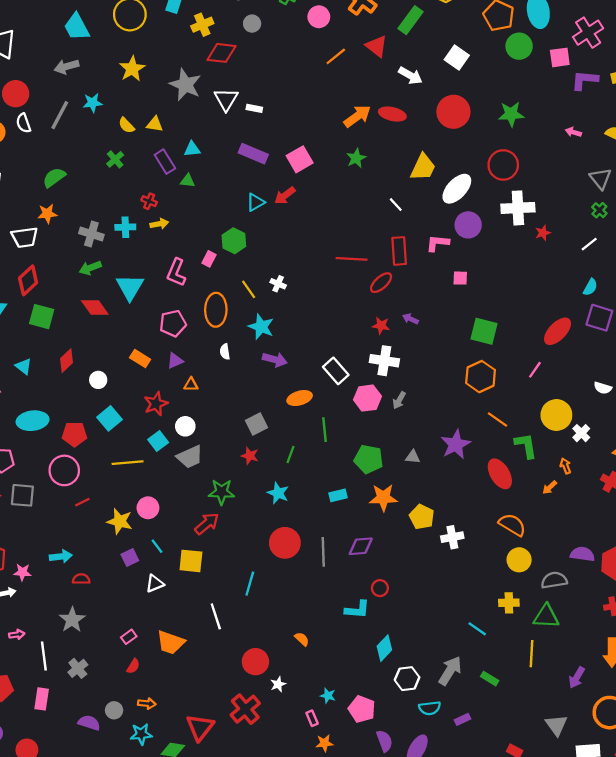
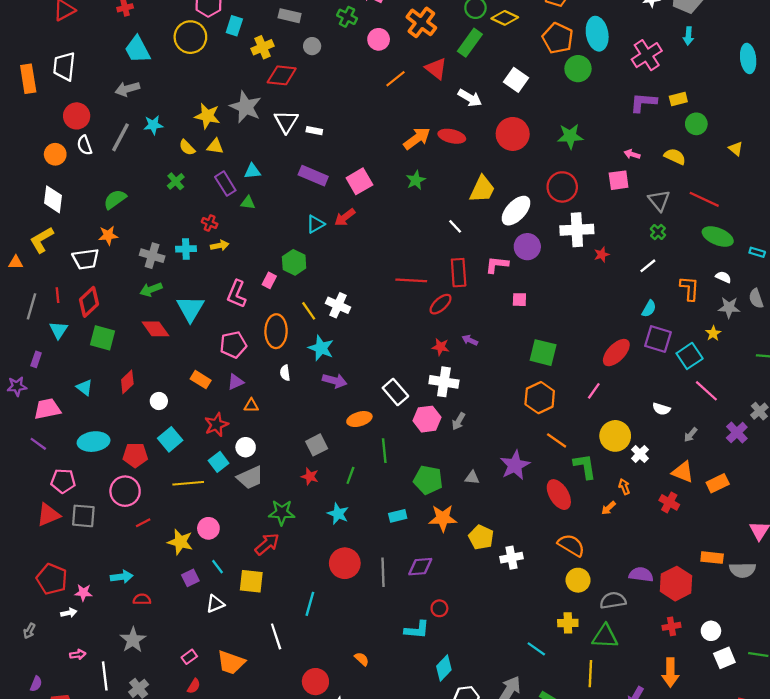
pink square: (560, 57) -> (619, 180), moved
yellow star: (132, 69) -> (207, 116), moved, turned -30
white cross: (278, 284) -> (338, 305), size x1.5

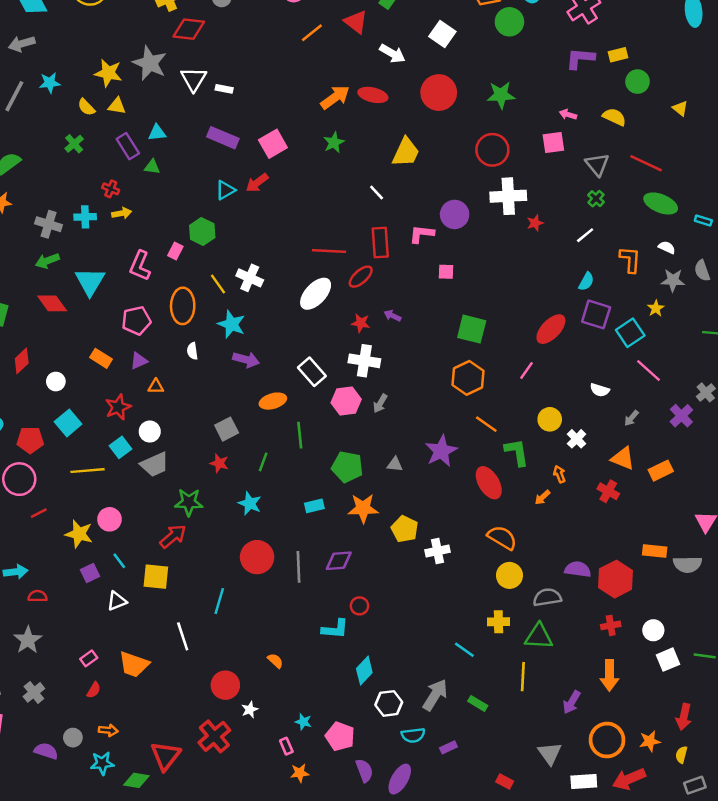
white ellipse: (516, 211) -> (316, 294), moved
yellow circle: (615, 436) -> (550, 419), size x0.7

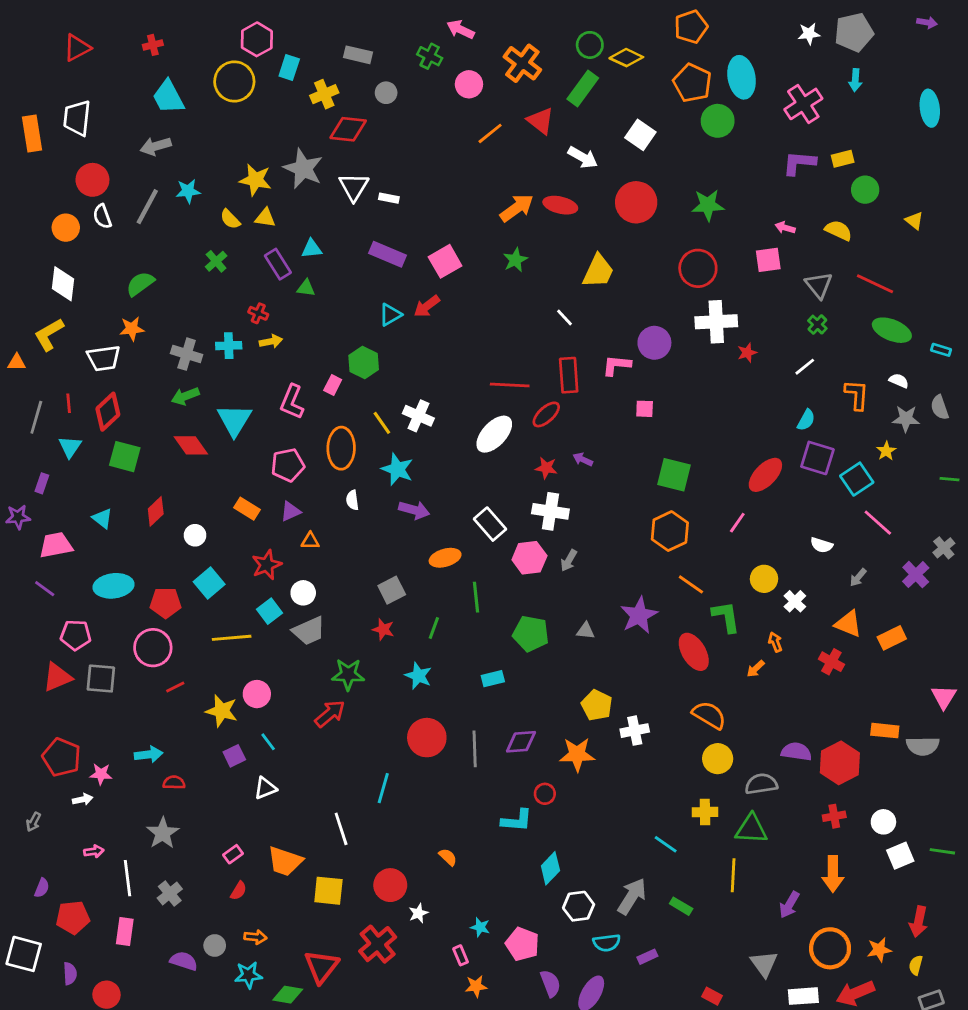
orange star: (363, 508) -> (577, 754), moved
yellow square: (156, 577) -> (328, 891), moved

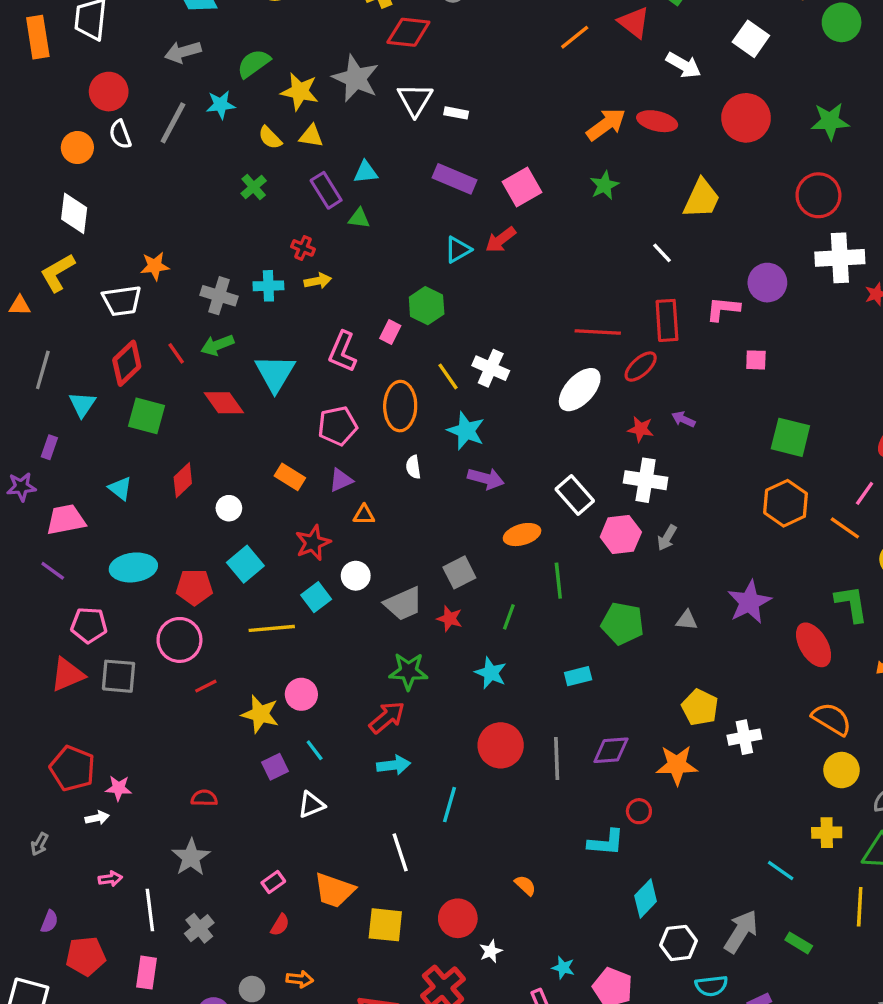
green semicircle: (140, 284) -> (254, 64), moved
red line: (69, 403) -> (176, 353), moved, turned -30
orange line: (691, 584) -> (845, 528), moved
gray trapezoid: (309, 631) -> (403, 604), moved
cyan arrow: (149, 754) -> (394, 765), moved

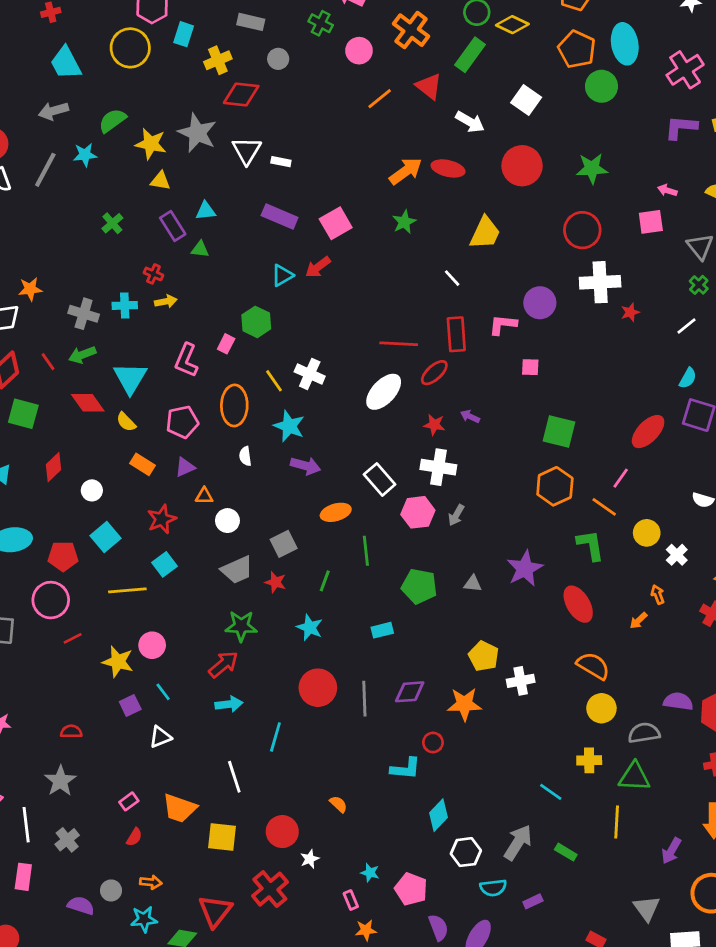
yellow semicircle: (270, 138) -> (126, 422), moved
white circle: (356, 576) -> (227, 521), moved
green L-shape: (851, 604) -> (591, 545), moved

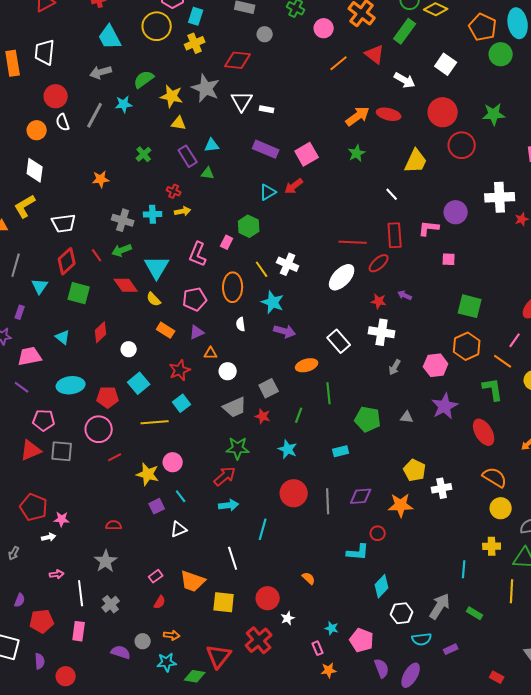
yellow cross: (218, 60) -> (195, 43), moved
red circle: (582, 230) -> (462, 145), moved
orange star: (30, 289) -> (101, 179), moved
pink hexagon: (418, 512) -> (436, 365), moved
cyan line: (551, 792) -> (464, 569), turned 60

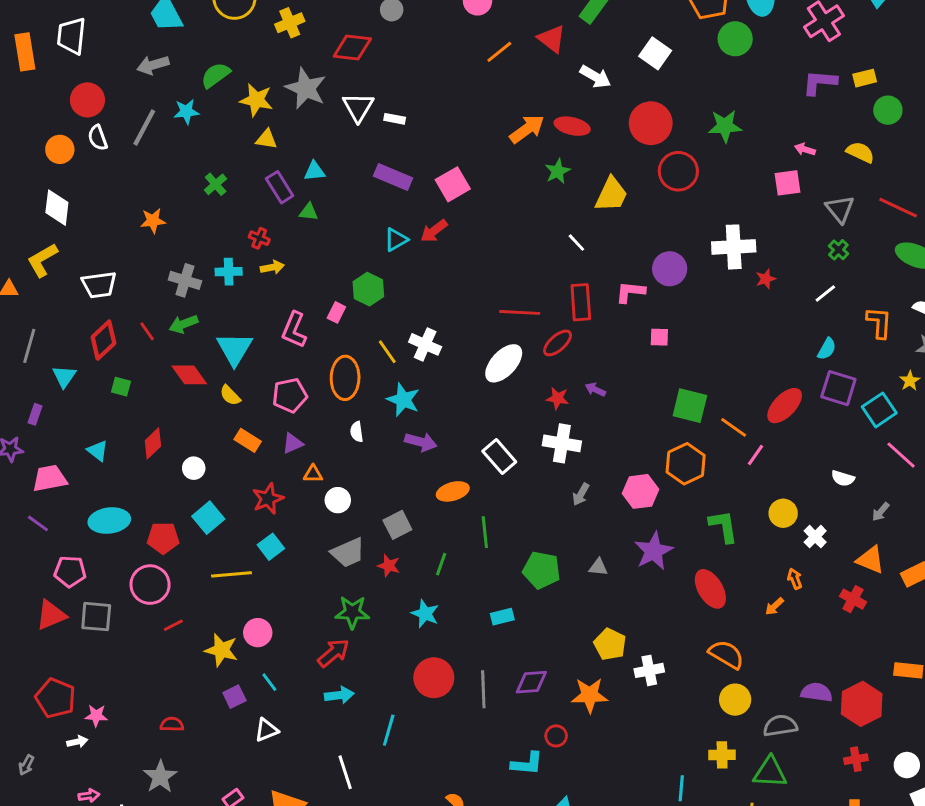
green star: (357, 153) -> (558, 171), moved
green square: (79, 293) -> (121, 387), size x0.6
orange line: (503, 361) -> (734, 427), moved

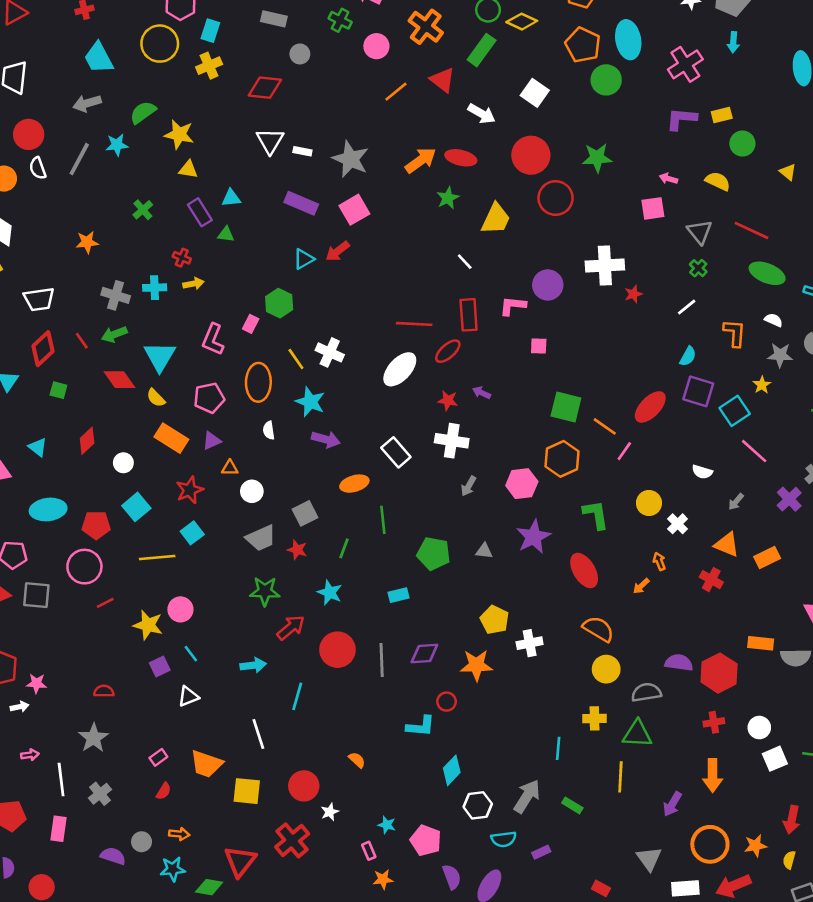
gray star: (306, 88) -> (350, 159), moved
orange rectangle: (248, 440) -> (171, 438), size x1.4
red arrow: (333, 653) -> (291, 628), moved

